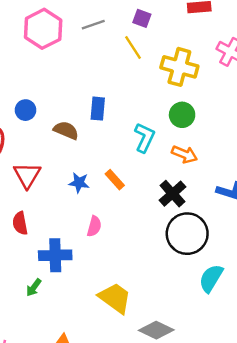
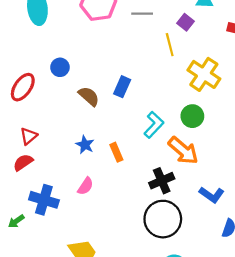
orange arrow: (185, 154) -> (183, 151), size x1.4
red triangle: (27, 175) -> (29, 136), moved, size x0.7
red semicircle: (20, 223) -> (23, 162), turned 48

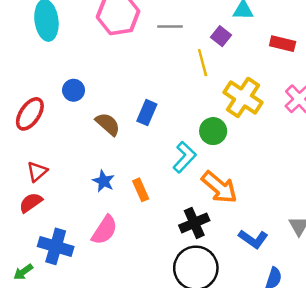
green circle: (192, 116) -> (213, 131), moved
pink semicircle: (85, 186) -> (105, 230), size x1.4

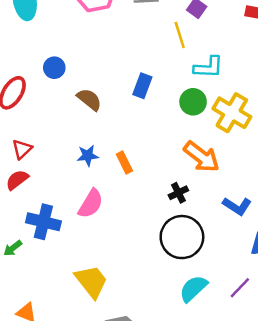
yellow cross: (243, 97) -> (232, 113), moved
blue rectangle: (147, 113) -> (142, 86), moved
cyan L-shape: (184, 157) -> (208, 67), moved, turned 52
blue star: (104, 181) -> (88, 156), turned -30
black cross: (194, 223) -> (178, 193), size x0.7

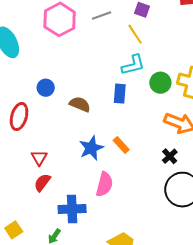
cyan L-shape: (208, 67) -> (133, 65), moved
blue rectangle: (142, 86) -> (120, 94), moved
blue star: (88, 156) -> (91, 148), size x1.4

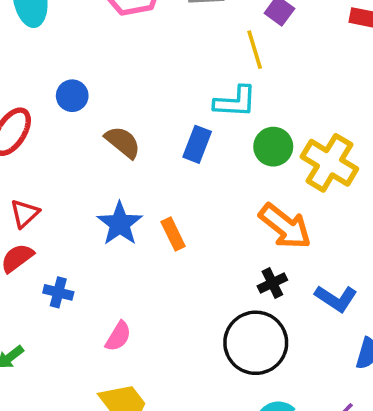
blue star: (91, 148) -> (120, 224), turned -30
black cross: (170, 156) -> (272, 283), moved
pink semicircle: (104, 184) -> (118, 336), moved, size x0.7
blue cross: (72, 209) -> (58, 292), moved, size x0.6

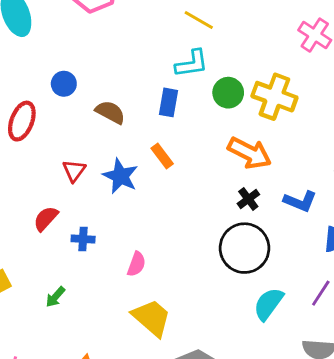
yellow line: (255, 50) -> (199, 20), turned -32
red triangle: (25, 213) -> (74, 171), moved
orange rectangle: (173, 234) -> (162, 156), moved

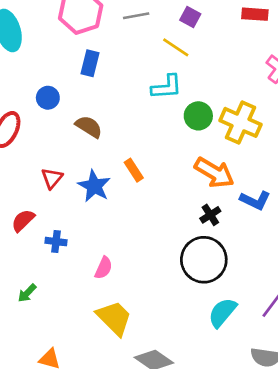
blue rectangle: (169, 102) -> (90, 63), moved
blue L-shape: (300, 201) -> (255, 200), moved

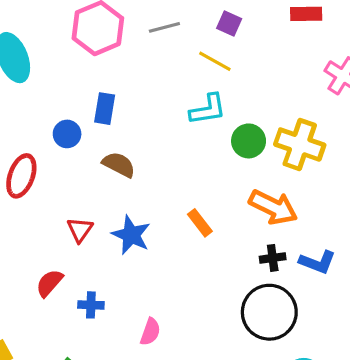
blue rectangle: (90, 63) -> (105, 109), moved
orange rectangle: (134, 170) -> (200, 223), moved
blue L-shape: (255, 200) -> (317, 262), moved
black cross: (210, 215) -> (273, 258), turned 30

